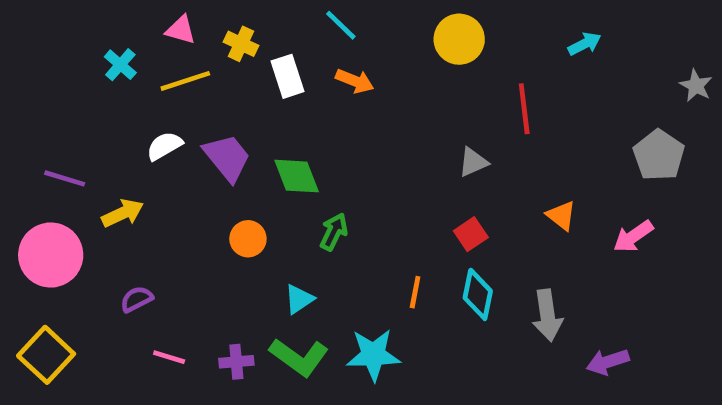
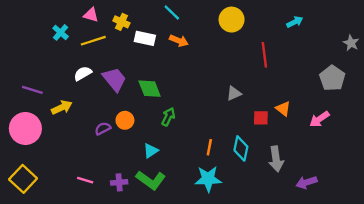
white rectangle: (287, 76) -> (145, 38), turned -60
gray triangle: (473, 162) -> (234, 93), moved
red square: (471, 234) -> (261, 118), moved, turned 35
purple semicircle: (137, 299) -> (103, 128), moved
cyan star: (373, 355) -> (208, 179), moved

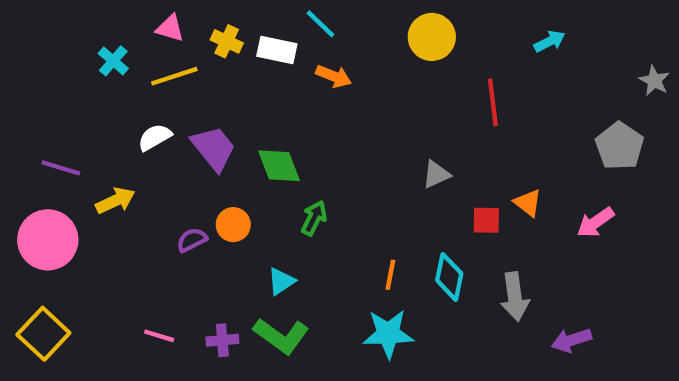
white rectangle: (145, 38) -> (277, 50), moved

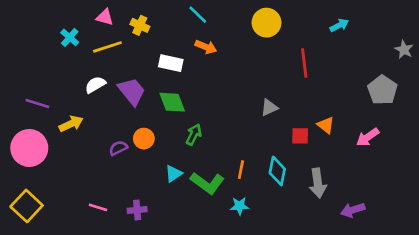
white rectangle: (277, 50) -> (171, 63), moved
cyan star: (388, 334) -> (240, 206), size x0.6
green L-shape: (281, 336) -> (207, 183), moved

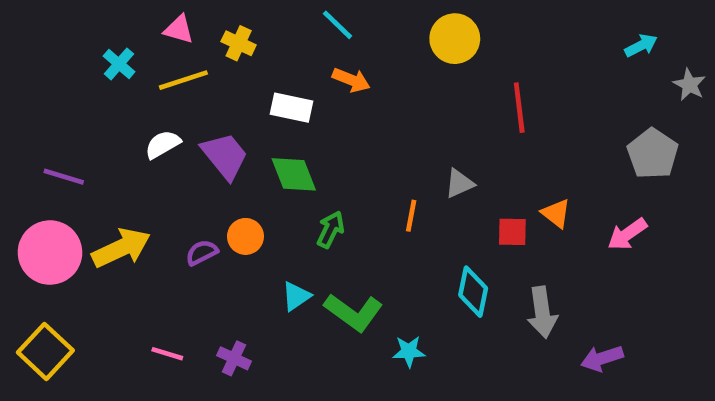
cyan arrow: (339, 25) -> (641, 46), moved
yellow arrow: (71, 124) -> (121, 248), moved, size x1.4
orange line: (241, 170) -> (411, 216), moved
purple cross: (137, 210) -> (234, 358), turned 30

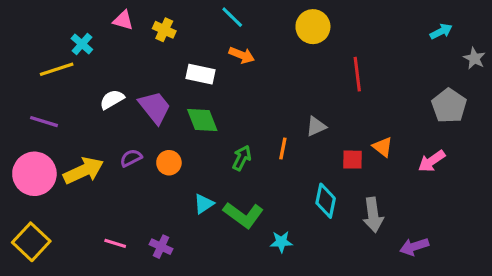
yellow line: (183, 80) -> (57, 69), moved
green arrow: (331, 230) -> (242, 158), moved
purple semicircle: (202, 253) -> (131, 158), moved

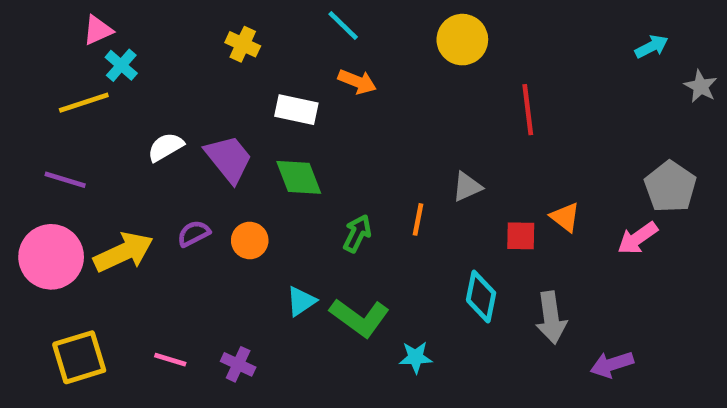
pink triangle: (123, 20) -> (98, 30), moved, turned -40
gray pentagon: (449, 106) -> (670, 187), moved
yellow square: (31, 242) -> (79, 357), moved, turned 30

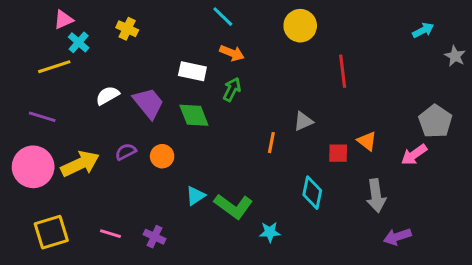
yellow cross: (243, 44) -> (127, 29), moved
green arrow: (357, 233) -> (232, 89), moved
gray arrow: (551, 318) -> (376, 196), moved

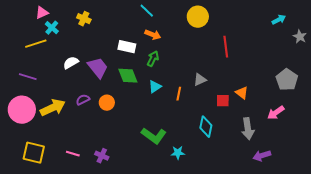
pink arrow: (414, 155) -> (276, 113), moved
cyan triangle: (195, 196) -> (155, 87), moved
yellow square: (51, 232) -> (34, 153), turned 30

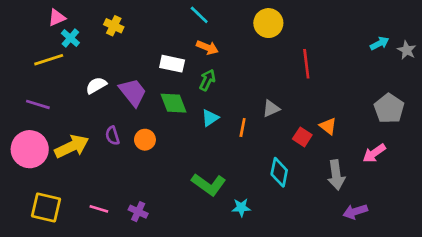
cyan arrow: (279, 20) -> (380, 43), moved
purple semicircle: (83, 100) -> (112, 136), turned -80
red square: (223, 101) -> (302, 137), turned 32

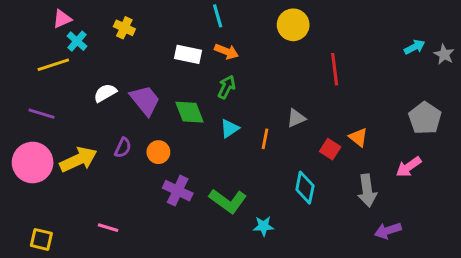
cyan line: (199, 15) -> (218, 16), turned 30
white rectangle: (172, 64) -> (188, 54), moved
purple semicircle: (112, 136) -> (123, 148), turned -138
yellow square: (46, 207) -> (41, 239), moved, size x0.7
purple cross: (138, 212) -> (178, 191), moved, size x1.4

